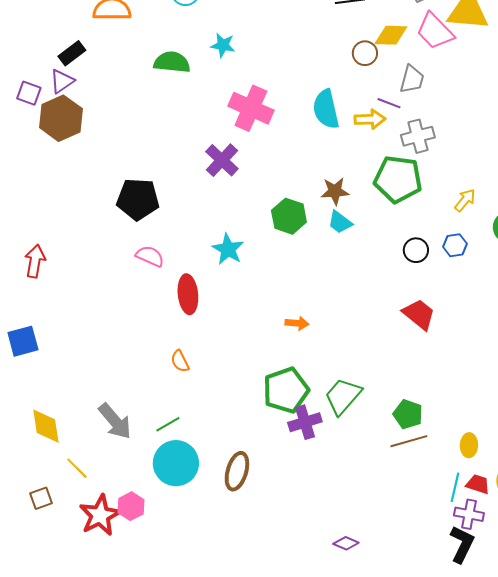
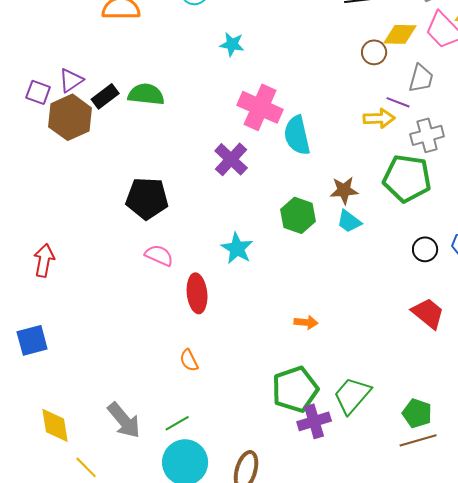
black rectangle: (72, 53) -> (105, 96), moved
green semicircle: (172, 62) -> (146, 94), moved
cyan semicircle: (326, 109) -> (297, 135), moved

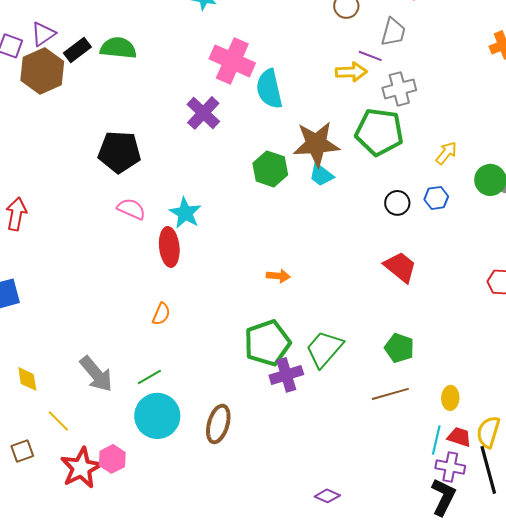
brown star: (344, 190) -> (316, 144), size x1.6
cyan star: (237, 248) -> (185, 213), moved
orange semicircle: (189, 360) -> (161, 314), turned -130
green pentagon: (417, 413) -> (399, 348), moved
yellow diamond: (55, 425) -> (27, 379), size x0.7

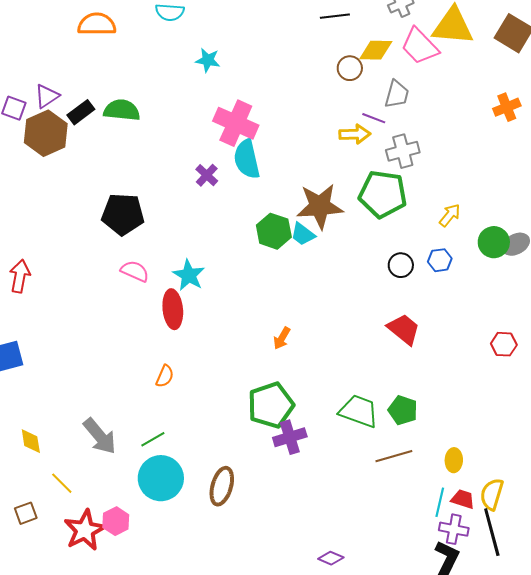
cyan semicircle: (269, 89) -> (247, 159), moved
purple cross: (203, 113) -> (207, 175), size x0.7
cyan trapezoid: (321, 175) -> (303, 234), moved
orange arrow: (278, 276) -> (282, 338), turned 115
green trapezoid: (324, 349) -> (359, 411), moved, turned 69

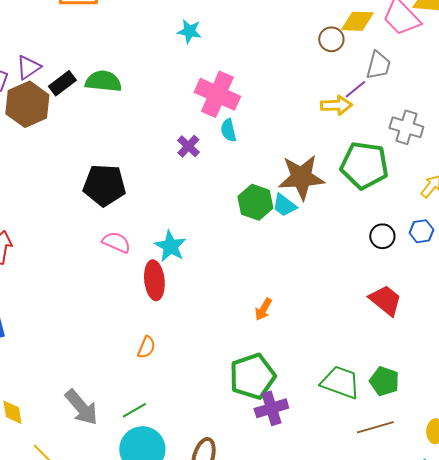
purple line: (374, 118) -> (355, 89), turned -60
gray cross: (403, 151) -> (406, 127), moved, turned 32
cyan semicircle: (247, 159) -> (228, 130), size x0.6

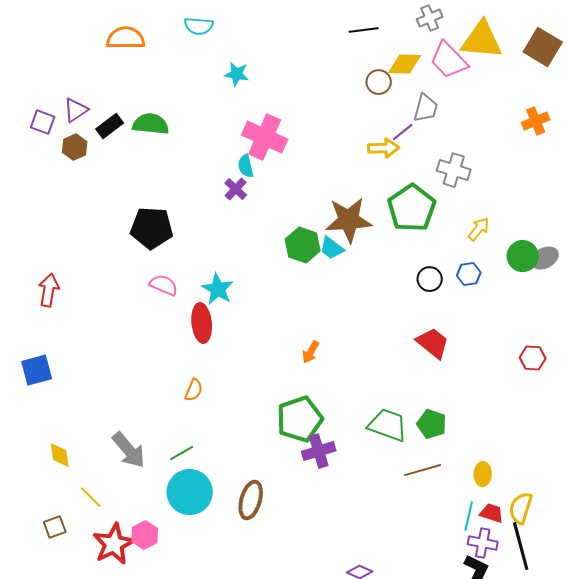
brown hexagon: (27, 104) -> (75, 147), size x0.6
cyan semicircle: (228, 130) -> (246, 166), moved
green pentagon: (364, 165) -> (412, 208), turned 30

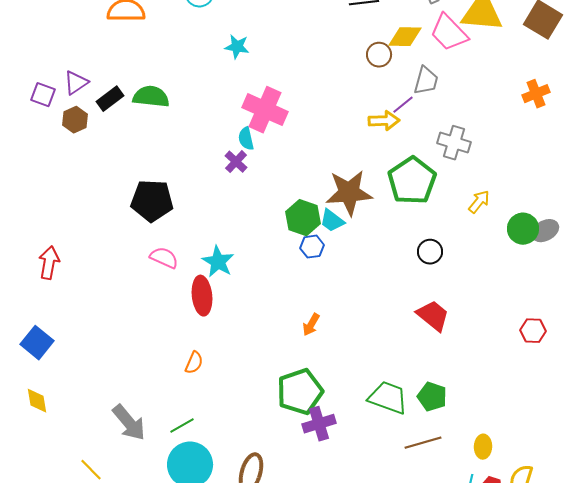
blue hexagon: (469, 274) -> (312, 247), moved
blue square: (37, 370) -> (37, 343), turned -36
yellow diamond: (60, 455) -> (37, 401), moved

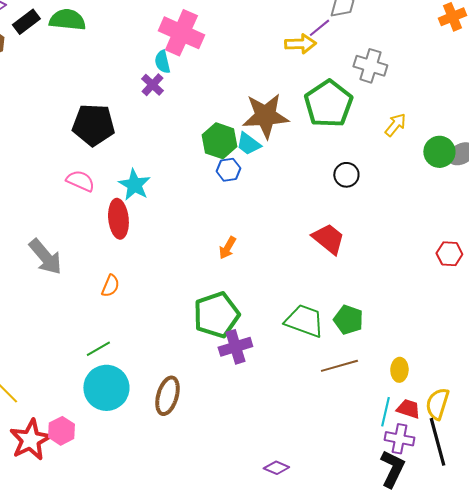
black pentagon: (152, 201) -> (93, 125), moved
red trapezoid: (433, 316) -> (328, 239), moved
gray arrow: (129, 423) -> (45, 257), moved

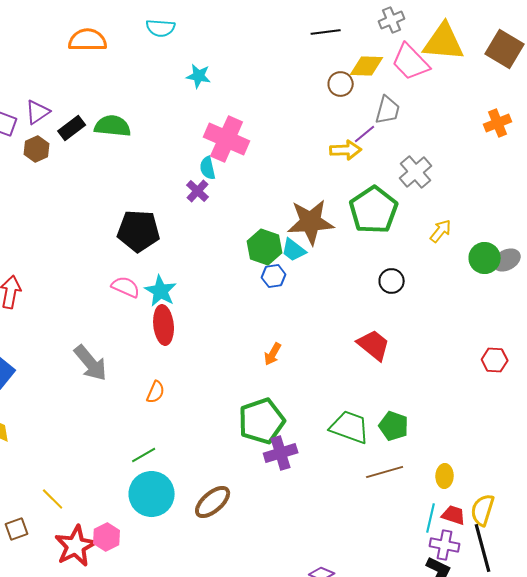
gray cross: (370, 66) -> (416, 172), turned 32
cyan star: (134, 185) -> (161, 291), moved
brown ellipse: (167, 396) -> (213, 502), turned 33

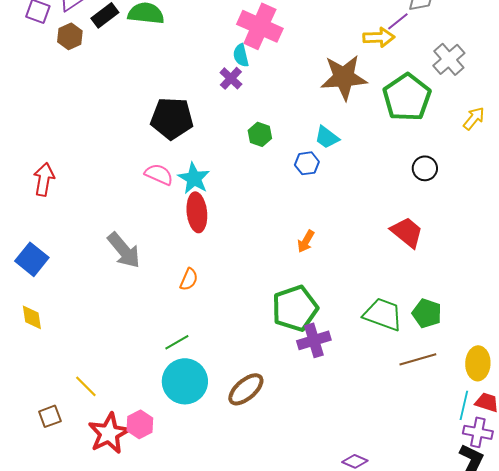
brown star: (311, 222) -> (344, 77), moved
green hexagon: (265, 247) -> (260, 134), moved, size x0.7
yellow ellipse: (445, 476) -> (478, 363), size x1.4

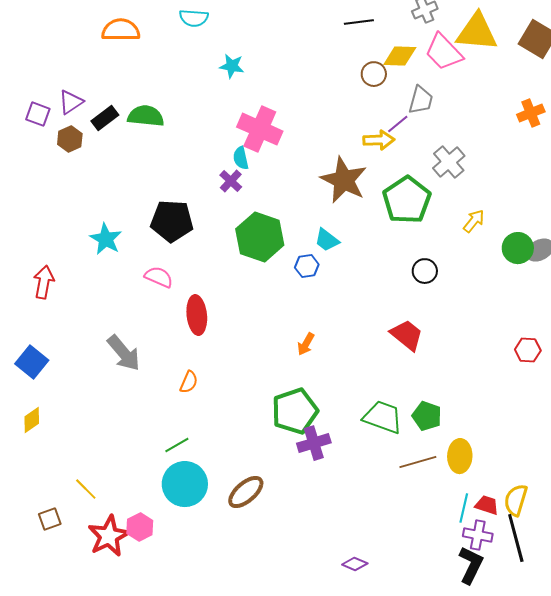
brown star: (344, 77) -> (344, 180), turned 30
green hexagon: (260, 134) -> (260, 237), size x2.0
cyan star: (194, 178) -> (106, 239), moved
yellow diamond: (32, 317) -> (32, 420), turned 64
yellow ellipse: (478, 363) -> (460, 456), moved

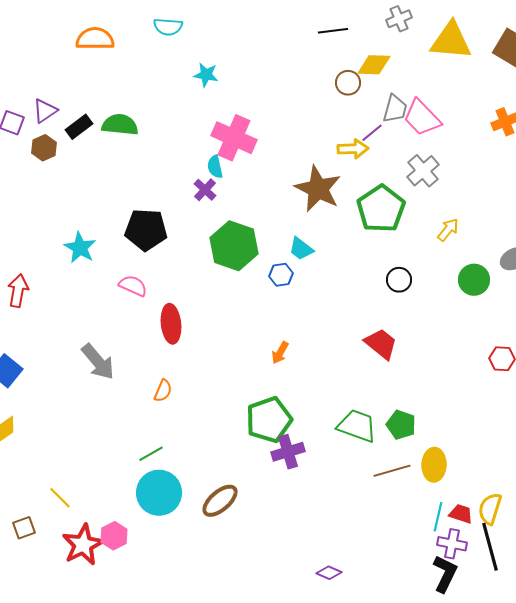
pink trapezoid: (444, 52) -> (422, 118), moved
green circle: (518, 248) -> (474, 280), moved

